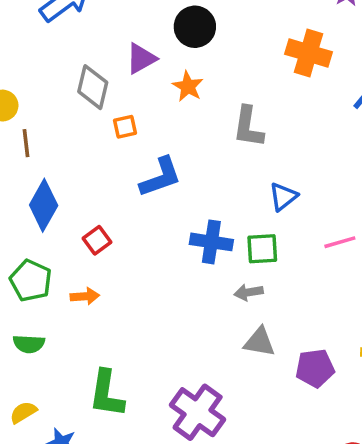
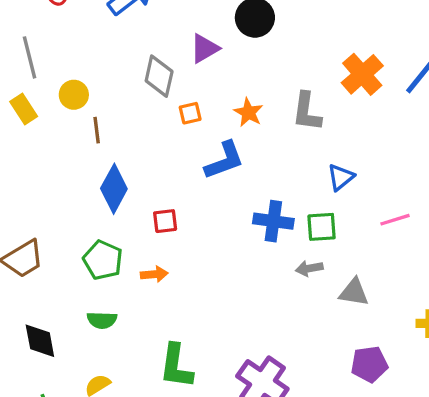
orange cross: (308, 53) -> (362, 74), moved, turned 33
orange star: (188, 86) -> (248, 112), moved
red square: (97, 240) -> (165, 221), turned 30
gray triangle: (259, 342) -> (354, 292), moved
purple pentagon: (315, 368) -> (369, 364), moved

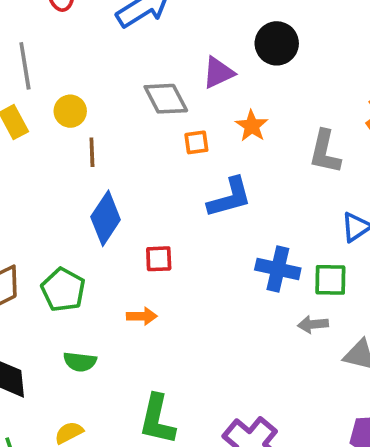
gray diamond: (159, 76) -> (166, 99), turned -45
orange star: (248, 112) -> (252, 126), moved
green pentagon: (103, 260) -> (63, 290), moved

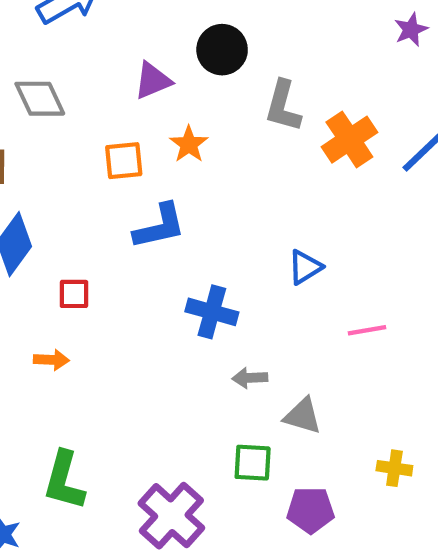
gray diamond: (166, 99) -> (40, 99), moved
orange square: (196, 142) -> (124, 161), size x1.4
gray L-shape: (325, 152) -> (283, 106), moved
green square: (330, 280) -> (253, 463), moved

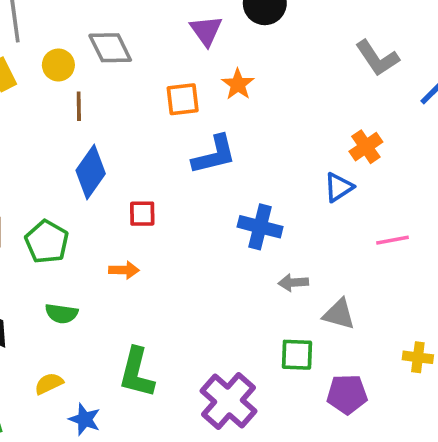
purple triangle: (153, 81) -> (206, 31), turned -42
gray L-shape: (283, 106) -> (377, 58), moved, turned -48
orange cross: (349, 140) -> (366, 147), moved, size x0.7

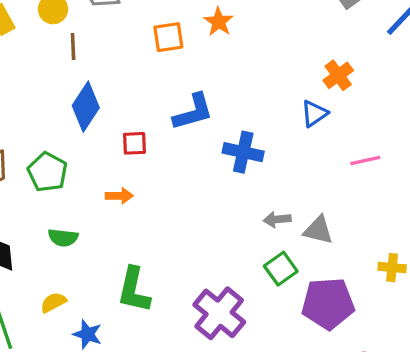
blue L-shape: (214, 155) -> (193, 112), moved
gray arrow: (293, 283) -> (277, 219), moved
green square: (297, 355) -> (281, 269), turned -36
purple pentagon: (347, 394) -> (328, 304), size x1.4

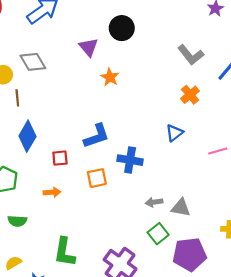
orange square: (168, 37) -> (97, 178), moved
orange cross: (338, 75) -> (190, 95), moved
pink line: (365, 161) -> (218, 151), moved

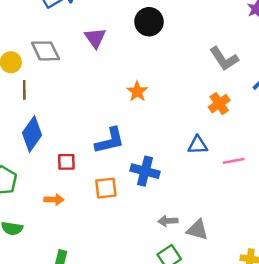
purple triangle: (89, 47) -> (95, 38), moved
orange star: (110, 77) -> (137, 91), moved
blue triangle: (174, 133) -> (198, 145), turned 30
pink line: (218, 151) -> (234, 161), moved

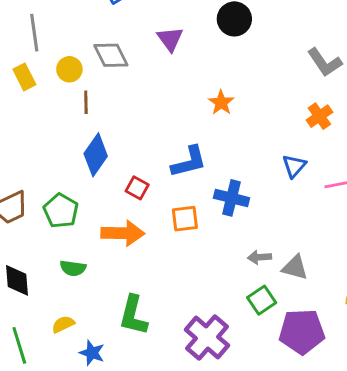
blue triangle: (198, 145) -> (294, 166), turned -45
red square: (66, 162) -> (137, 188), turned 30
orange arrow: (54, 200) -> (123, 233), size x1.8

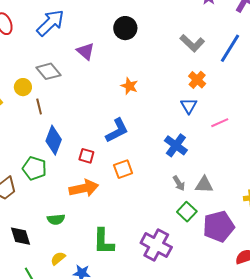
blue triangle: (294, 166) -> (189, 106), moved
blue cross: (231, 198) -> (176, 145), moved, turned 35
green pentagon: (61, 211) -> (34, 168), moved
gray arrow: (259, 257) -> (179, 183), turned -105

